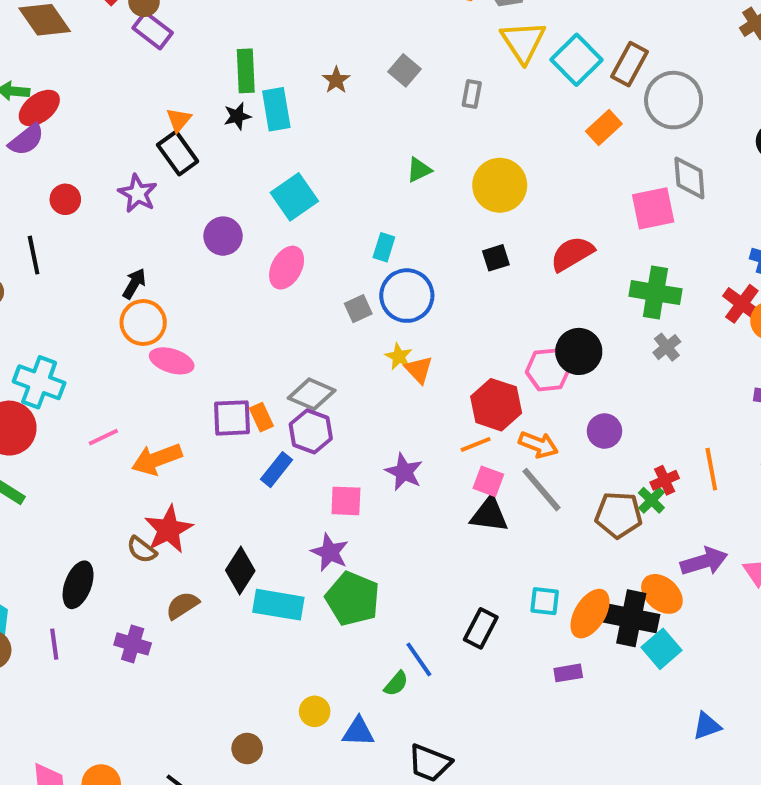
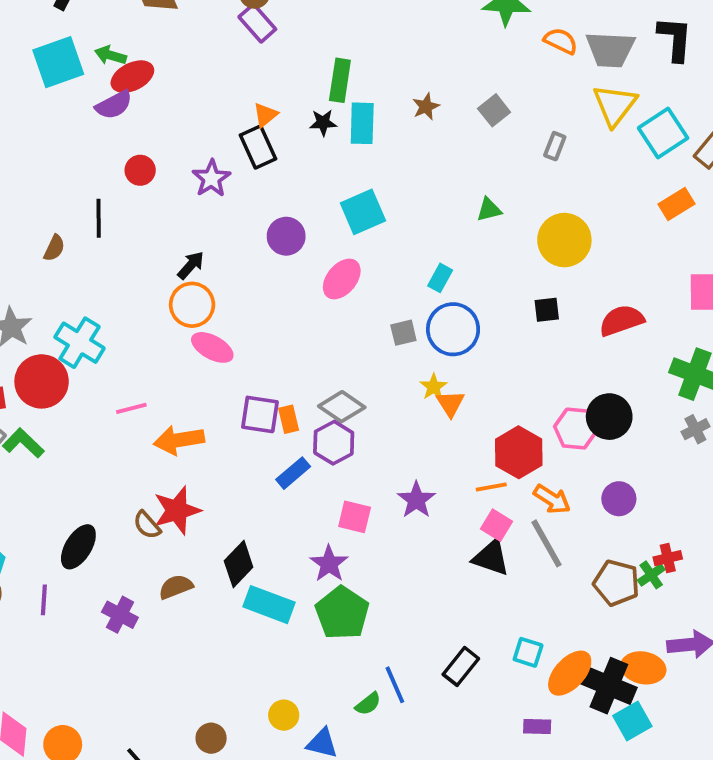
orange ellipse: (662, 594) -> (643, 668), turned -42

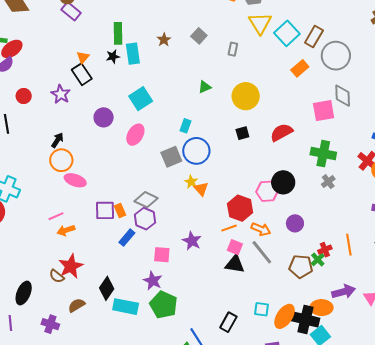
gray square: (403, 333) -> (171, 157), size x1.5
pink line: (131, 408) -> (56, 216), moved
orange arrow: (179, 440) -> (66, 230), size x0.7

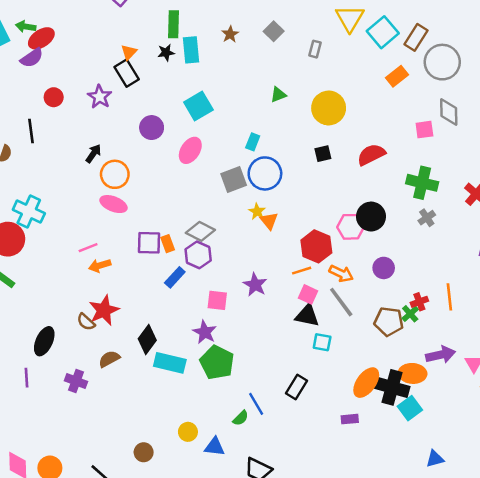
pink square: (324, 111) -> (424, 130), size x0.7
orange circle: (61, 160) -> (115, 174), moved
cyan square: (262, 309) -> (322, 342), moved

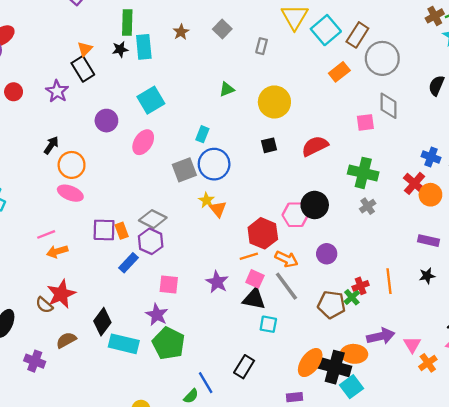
purple star: (255, 285) -> (217, 282), moved

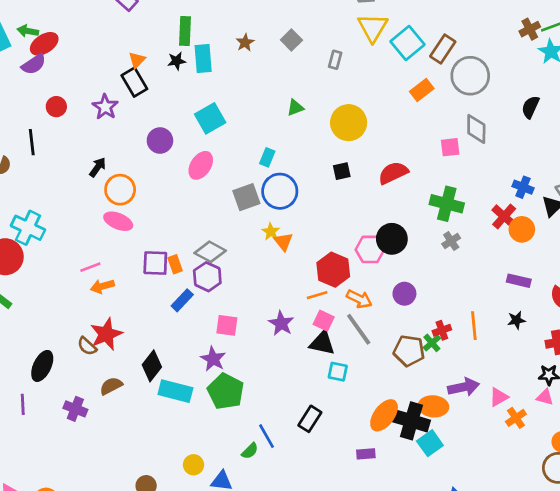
pink triangle: (412, 345) -> (499, 397), turned 30

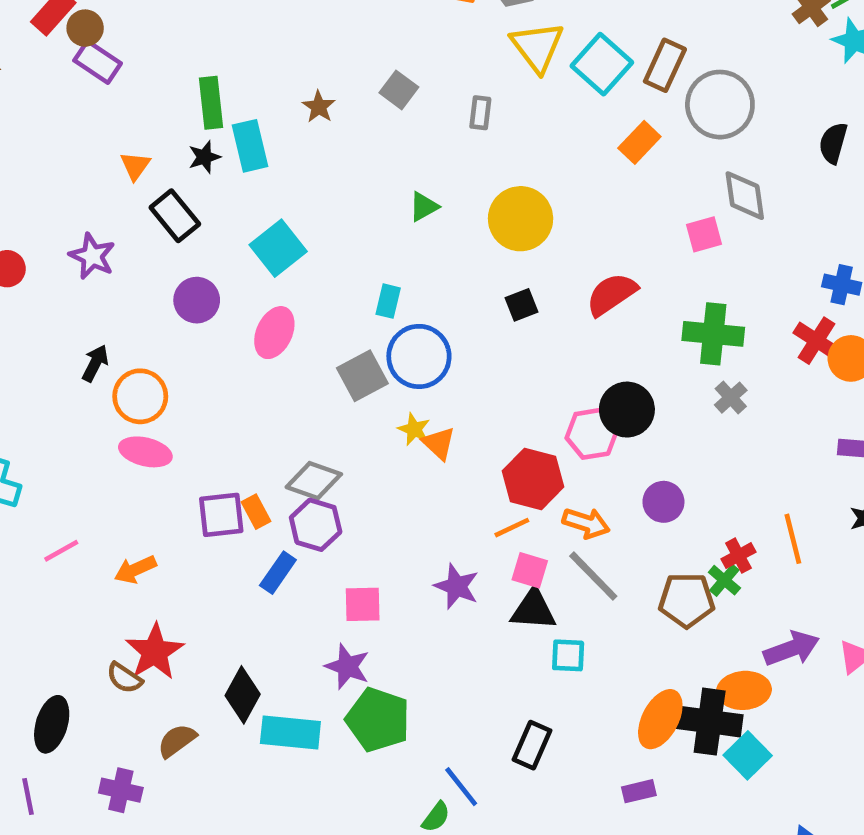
black rectangle: (134, 82) -> (175, 216), moved
pink line: (90, 267) -> (61, 551), moved

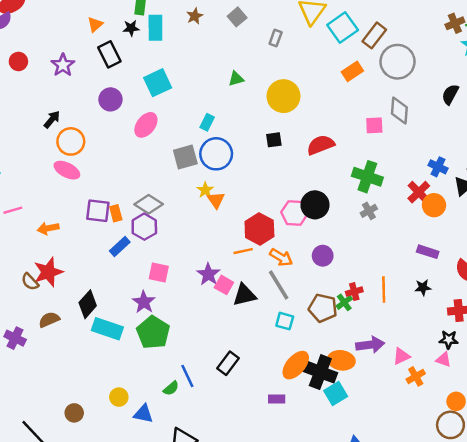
pink square: (530, 570) -> (224, 285), moved
black triangle: (533, 610) -> (244, 295), turned -30
cyan square: (568, 655) -> (285, 321), moved

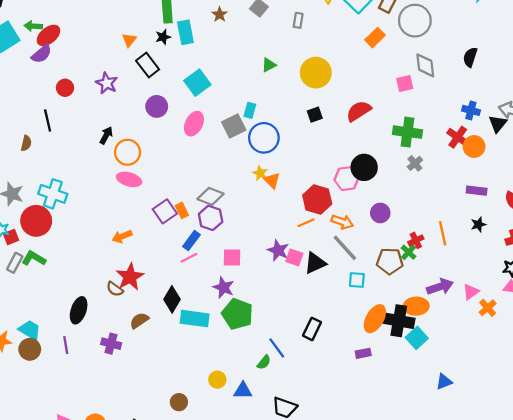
black semicircle: (450, 94) -> (470, 57), moved
gray square: (185, 157) -> (234, 126), moved
pink line: (13, 210) -> (189, 258), moved
purple square: (98, 211) -> (165, 211), turned -30

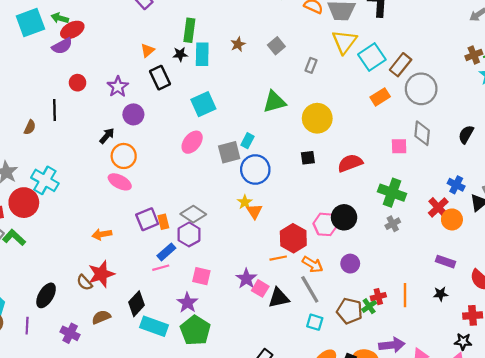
green triangle: (269, 65) -> (274, 102), size x1.6
purple circle: (157, 106) -> (133, 114), moved

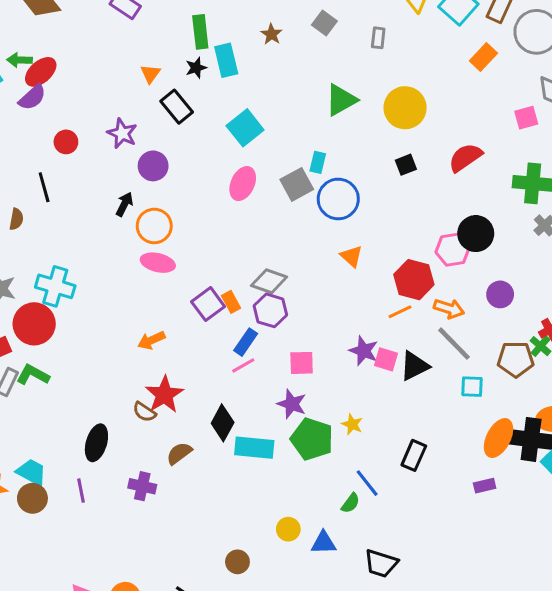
yellow star: (245, 202) -> (352, 424), moved

